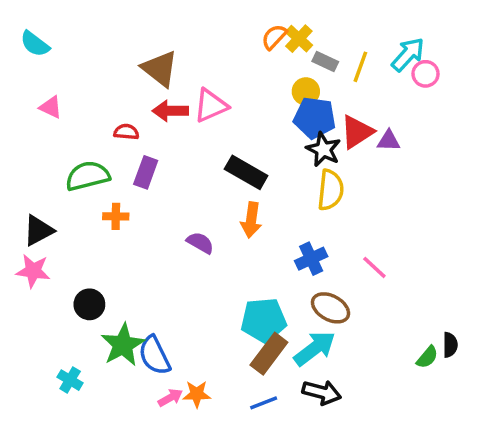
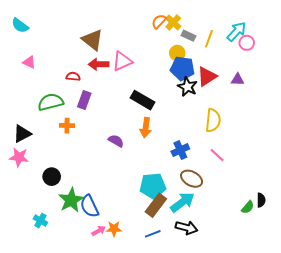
purple triangle: (389, 141) -> (238, 80), moved
yellow semicircle: (330, 190) -> (213, 120), moved

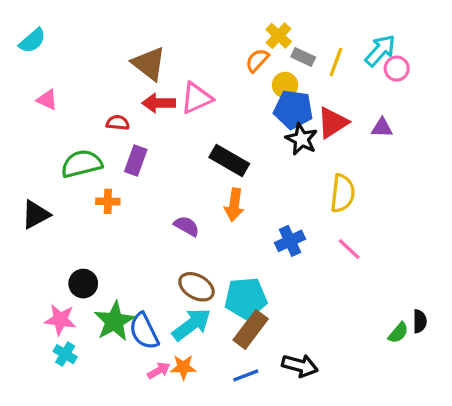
orange semicircle: (159, 21) -> (257, 60), moved
cyan semicircle: (20, 25) -> (32, 41), turned -78
pink star: (19, 157) -> (60, 320), moved
brown ellipse: (192, 179) -> (196, 287), moved
cyan arrow: (182, 202) -> (192, 325), moved

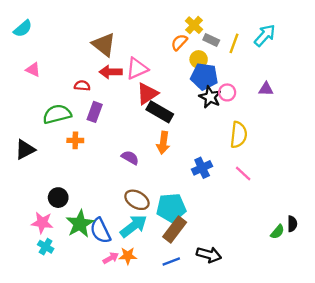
pink circle: (397, 69) -> (227, 92), moved
red triangle: (333, 123) -> (147, 94), moved

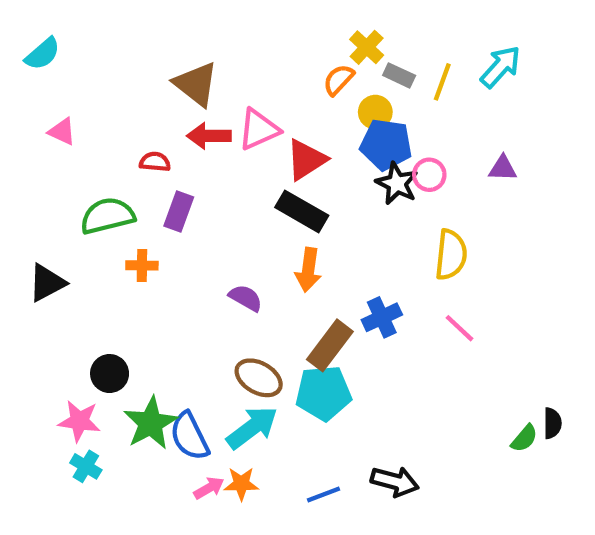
red triangle: (147, 94) -> (306, 160), moved
brown rectangle: (175, 229) -> (330, 345), moved

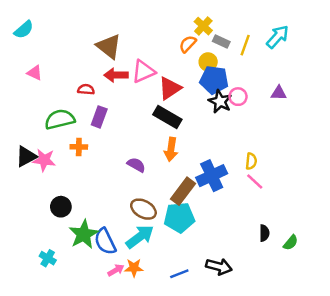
yellow semicircle: (451, 255) -> (251, 161), moved, size x0.6
blue cross: (382, 317) -> (212, 176), size x1.4
pink star: (79, 421) -> (44, 160), moved
black semicircle: (552, 423) -> (264, 233), moved

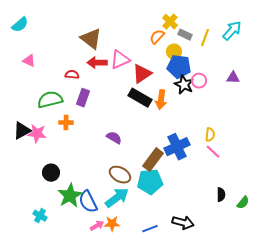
orange arrow: (171, 149) -> (161, 100), moved

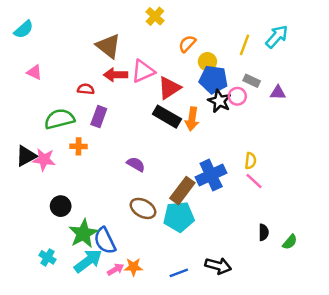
yellow cross: (170, 22) -> (155, 16), moved
gray rectangle: (185, 35) -> (252, 81), moved
cyan arrow: (117, 198) -> (88, 261), moved

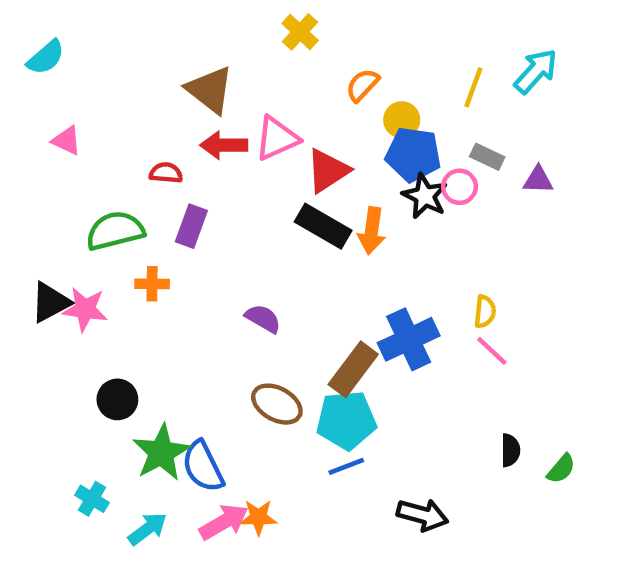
cyan arrow: (88, 261) -> (147, 529), moved, size x0.7
pink arrow: (116, 269) -> (224, 522), size x1.5
blue line: (179, 273) -> (346, 466), moved

